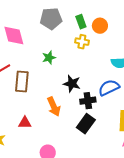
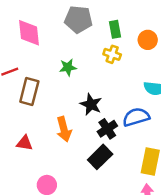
orange circle: (100, 26) -> (148, 40), moved
black cross: (88, 101) -> (107, 129), turned -35

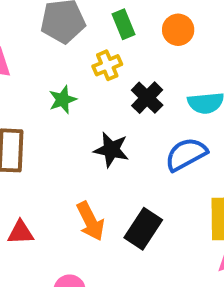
yellow cross: (112, 54) -> (107, 65), moved, turned -30
orange arrow: (64, 129) -> (90, 221), moved
black cross: (107, 129) -> (147, 98), moved

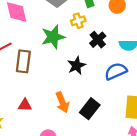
green star: (63, 100) -> (53, 37), size x1.6
black star: (111, 150) -> (76, 65), turned 30

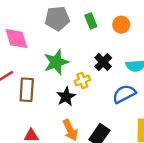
yellow cross: (78, 21) -> (82, 81), moved
black star: (76, 65) -> (66, 97), moved

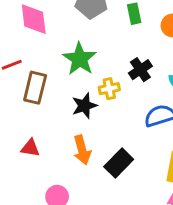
green star: (56, 62) -> (80, 59), turned -30

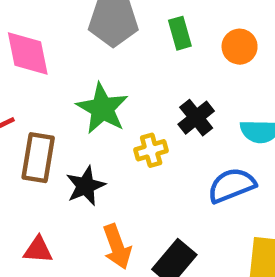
black star: (84, 106) -> (85, 186), moved

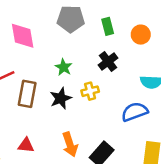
green star: (102, 108) -> (64, 67), size x0.6
black cross: (196, 118) -> (108, 61), moved
black star: (85, 186) -> (61, 98), moved

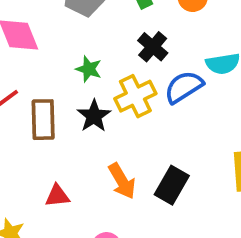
yellow cross: (90, 91) -> (135, 96), size x1.5
blue semicircle: (135, 112) -> (184, 87), moved

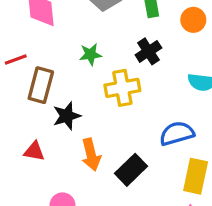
green star: (89, 69) -> (90, 54), turned 30
blue semicircle: (184, 87) -> (177, 133), moved
black star: (94, 116) -> (67, 116), moved

